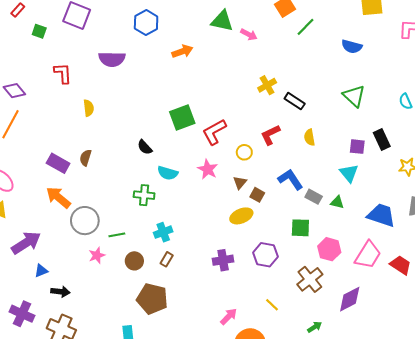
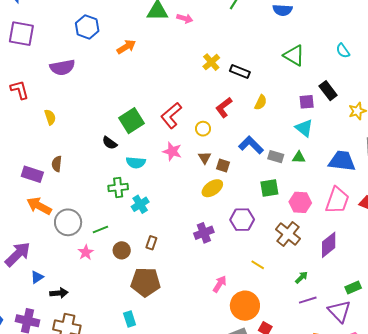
green square: (182, 118) -> (131, 121), moved
yellow semicircle: (309, 137) -> (261, 102), turned -133
cyan cross: (163, 232) -> (140, 204), moved

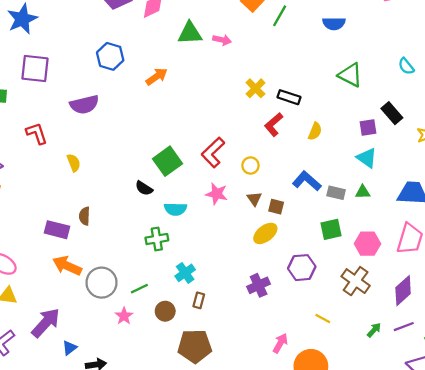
red L-shape: (224, 107) -> (274, 125), moved
cyan cross: (140, 204) -> (185, 273), moved
purple line: (308, 300) -> (404, 327), moved

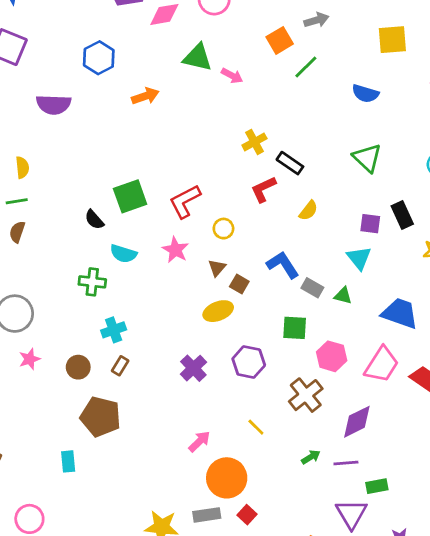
purple cross: (259, 285) -> (193, 368), turned -35
green line: (139, 289) -> (17, 201), moved

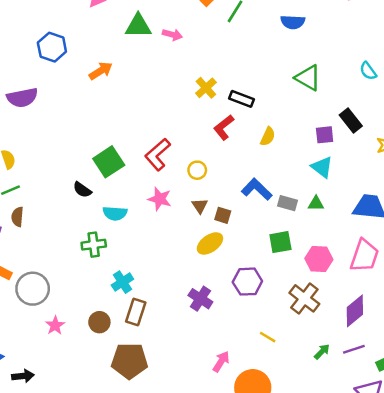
brown rectangle: (120, 366) -> (136, 312), size x1.5

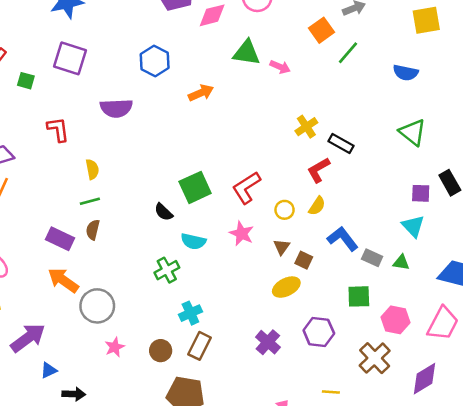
yellow semicircle: (268, 136) -> (317, 206), moved
green cross: (94, 245) -> (167, 270), turned -30
yellow line: (268, 337) -> (331, 392), turned -35

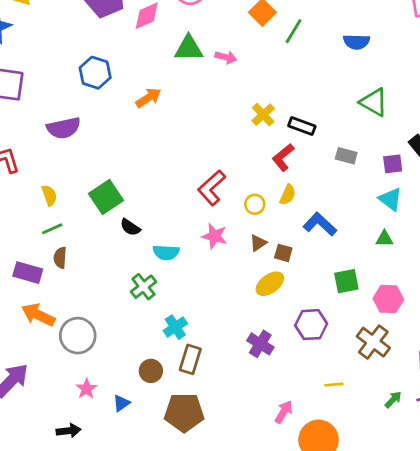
green square: (195, 187) -> (106, 197), moved
brown triangle: (282, 247) -> (258, 243), turned 30
gray rectangle: (372, 258) -> (346, 156), moved
pink star: (115, 347) -> (86, 389), moved
blue triangle: (49, 370) -> (121, 403), moved

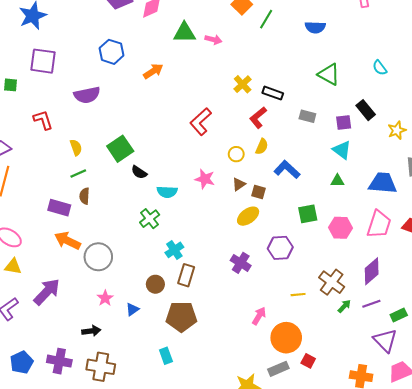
red L-shape: (212, 188) -> (201, 122), moved
brown cross: (373, 342) -> (332, 282), moved

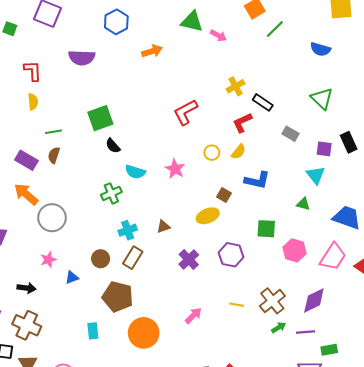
yellow semicircle: (76, 147) -> (33, 102), moved
blue L-shape: (287, 170) -> (257, 180), turned 135
brown triangle: (239, 184) -> (163, 227), moved
orange circle: (286, 338) -> (144, 333), moved

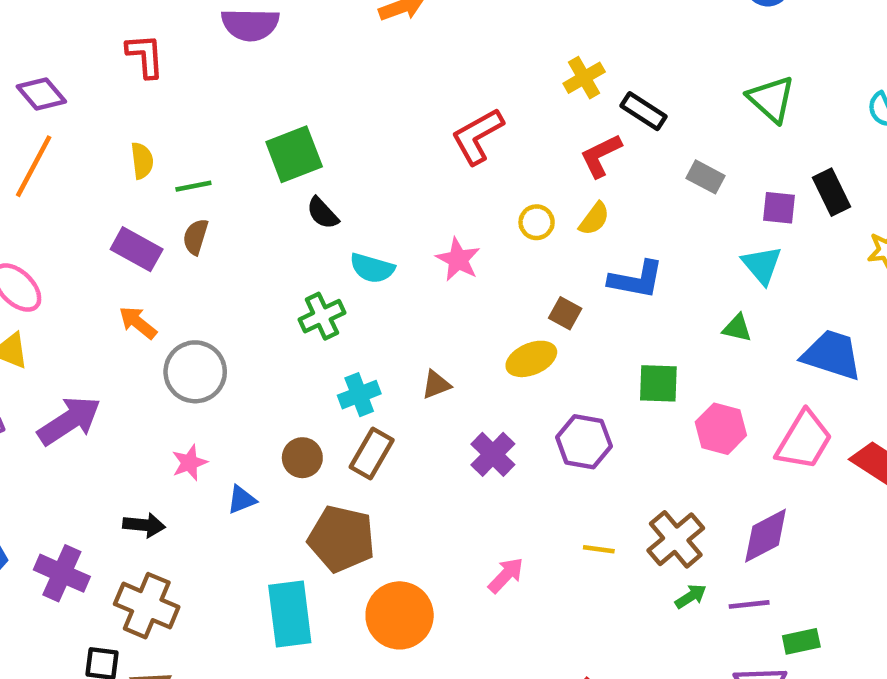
yellow semicircle: (33, 102) -> (142, 161), moved
orange arrow: (26, 194) -> (138, 323), size x0.7
cyan rectangle: (93, 331) -> (290, 614), size x1.8

